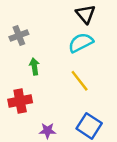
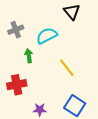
cyan semicircle: (81, 43) -> (47, 36), moved

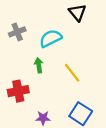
green arrow: (29, 56) -> (39, 65), moved

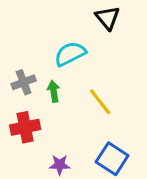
gray cross: (17, 32) -> (24, 82), moved

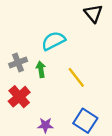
black triangle: (108, 18) -> (93, 13), moved
red cross: (25, 127) -> (19, 97), turned -30

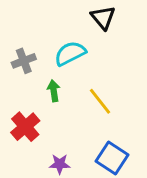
black triangle: (93, 13) -> (103, 18), moved
gray cross: (18, 63) -> (24, 61), moved

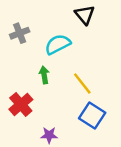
gray cross: (24, 61) -> (20, 33), moved
blue square: (112, 158) -> (92, 115), moved

